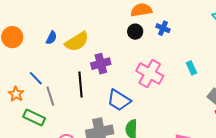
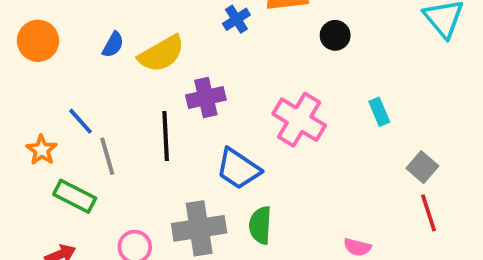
blue cross: (163, 28) -> (236, 19), moved, turned 32
black circle: (135, 32) -> (335, 35), moved

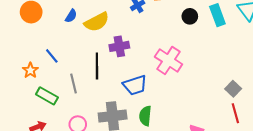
cyan rectangle: (379, 112) -> (217, 15), moved, size x1.5
gray line: (107, 156) -> (73, 83), moved
blue trapezoid: (238, 169) -> (135, 85), turned -55

